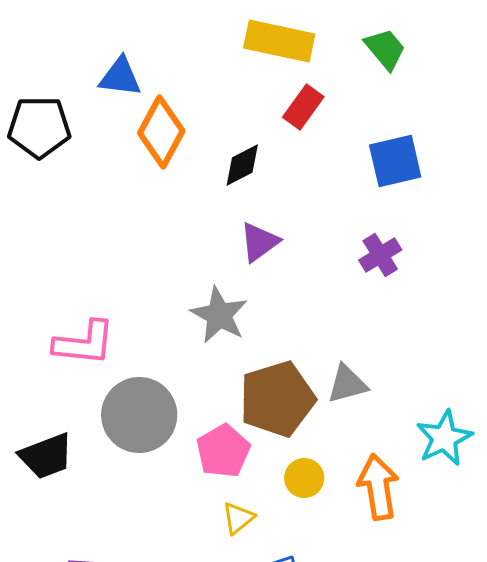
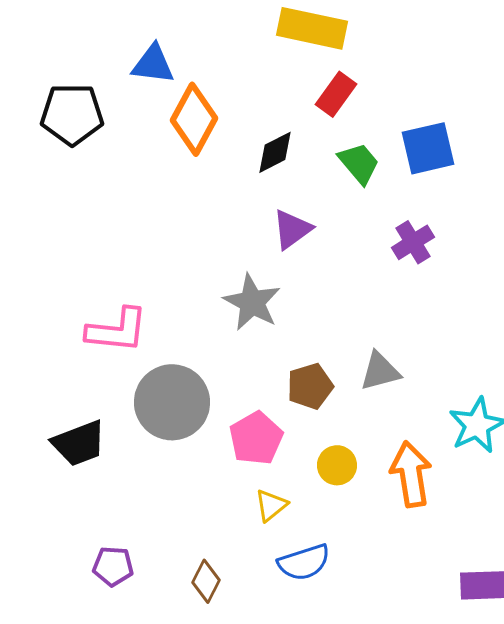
green trapezoid: (385, 49) -> (359, 163), moved
brown pentagon: (277, 399) -> (310, 386), size x0.6

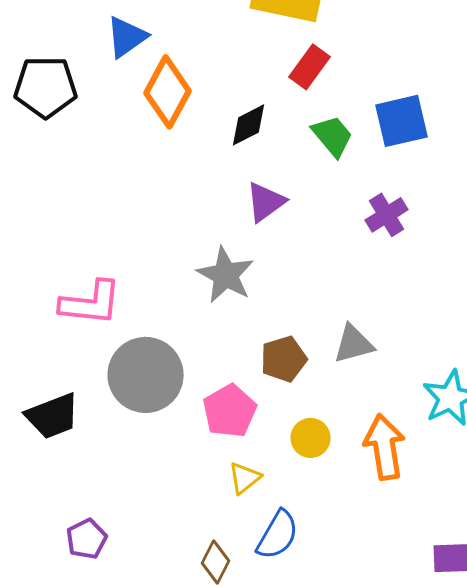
blue triangle: (153, 64) -> (127, 37), turned -42
blue semicircle: (304, 562) -> (278, 535), turned -42
purple pentagon: (113, 566) -> (87, 539), turned -30
brown diamond: (206, 581) -> (216, 562), moved

